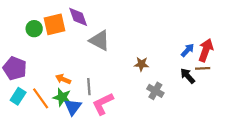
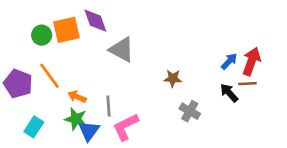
cyan rectangle: (18, 96) -> (34, 127), moved
orange line: (41, 98) -> (50, 76), moved

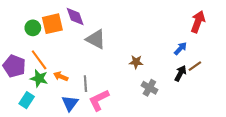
red arrow: (251, 61) -> (198, 22), moved
brown line: (247, 84) -> (195, 66), turned -32
black arrow: (229, 93) -> (180, 73), turned 70
green star: (76, 119) -> (39, 78), moved

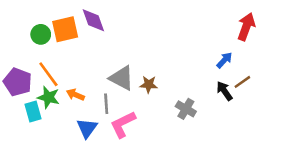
gray triangle: (96, 39) -> (122, 78), moved
brown star: (136, 62) -> (149, 84), moved
black arrow: (180, 73) -> (224, 91), turned -63
cyan rectangle: (27, 100) -> (33, 111), moved, turned -49

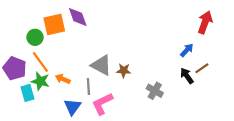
green circle: (41, 34) -> (35, 37), moved

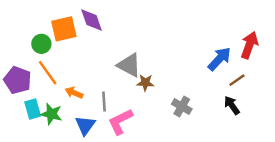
red arrow: (205, 22) -> (249, 45), moved
blue arrow: (187, 50) -> (219, 59), size x1.5
gray triangle: (101, 65) -> (129, 65), moved
black arrow: (187, 76) -> (232, 105), moved
green star: (40, 81) -> (51, 114), moved

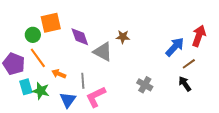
purple diamond: (92, 20) -> (80, 37), moved
brown star: (145, 83) -> (123, 37), moved

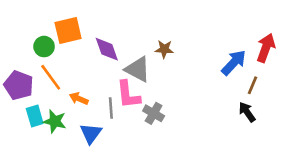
brown line: (189, 64) -> (252, 85), turned -32
gray cross: (145, 85) -> (154, 113), moved
pink L-shape: (96, 97) -> (128, 95), moved, turned -70

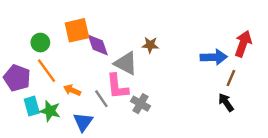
orange square: (68, 31) -> (77, 30), moved
blue arrow: (234, 63) -> (214, 57), turned 45
gray line: (111, 108) -> (101, 99), turned -30

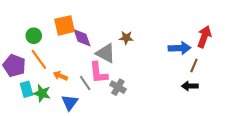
black arrow: (226, 102) -> (190, 86), turned -56

